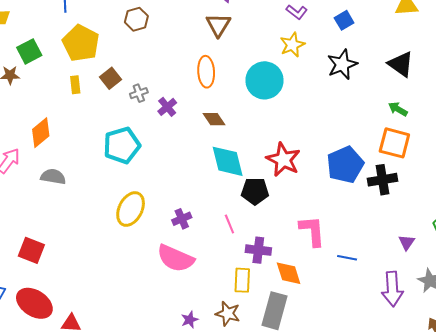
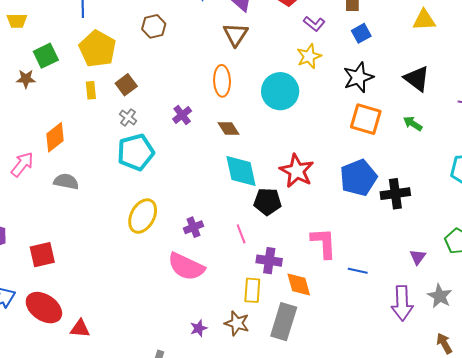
gray cross: (139, 93) -> (128, 117), moved, turned -36
orange square: (394, 143) -> (366, 119), moved
red square: (31, 250) -> (42, 255), turned -36

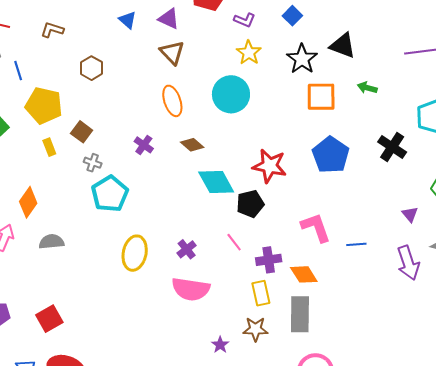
black triangle: (417, 79) -> (343, 46), moved
black cross: (395, 194) -> (392, 147), moved, turned -32

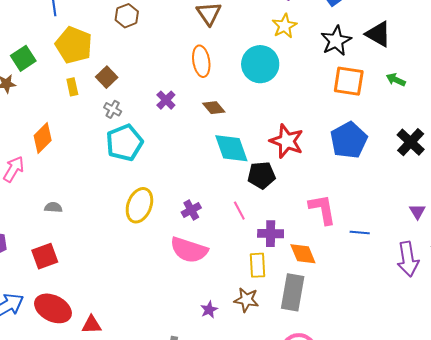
gray semicircle: (51, 242) -> (53, 207), moved, size x0.7

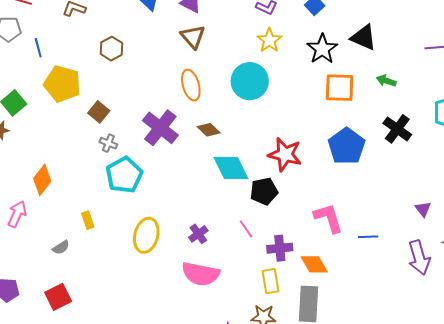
yellow rectangle: (72, 87) -> (88, 220), moved
purple cross: (166, 100) -> (160, 128), size x1.8
black cross: (411, 142) -> (397, 129), moved
gray semicircle: (53, 207) -> (61, 247), turned 150

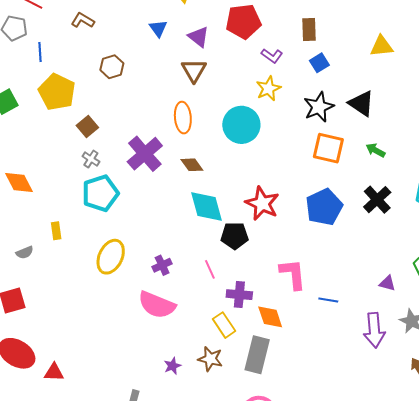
orange diamond: (42, 180) -> (19, 183), turned -76
purple triangle: (423, 209) -> (387, 283), turned -48
yellow rectangle: (271, 281) -> (224, 325), turned -35

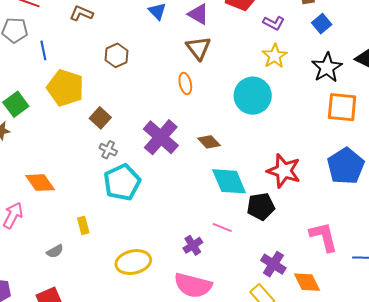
orange ellipse: (183, 118) -> (185, 83), moved, size x0.7
yellow ellipse: (111, 257) -> (133, 262), moved, turned 60
pink line: (210, 269) -> (222, 228), moved, turned -36
purple cross: (239, 295) -> (273, 264), turned 35

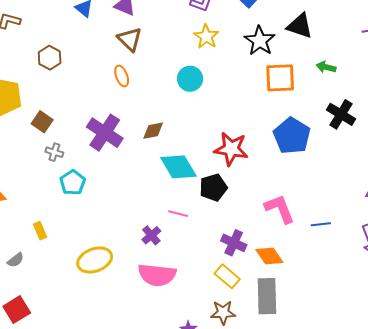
cyan circle: (253, 96) -> (190, 79), size x0.7
brown diamond: (209, 142) -> (153, 131), turned -50
cyan pentagon: (122, 182) -> (73, 183), size x0.7

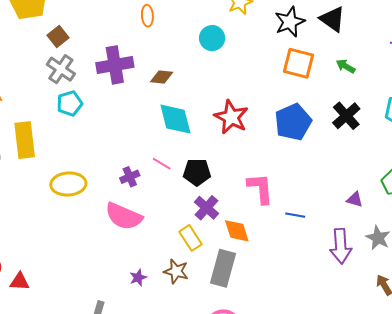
purple cross: (105, 133) -> (115, 65), turned 30
gray cross: (54, 152) -> (61, 69), size x1.6
black pentagon: (213, 187) -> (197, 172), moved
yellow rectangle: (40, 231) -> (25, 140), size x2.0

